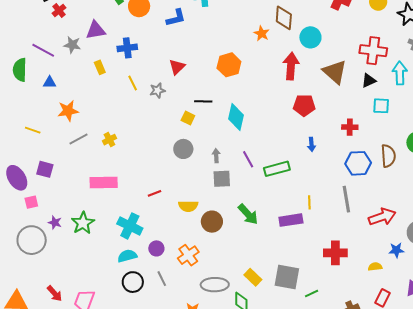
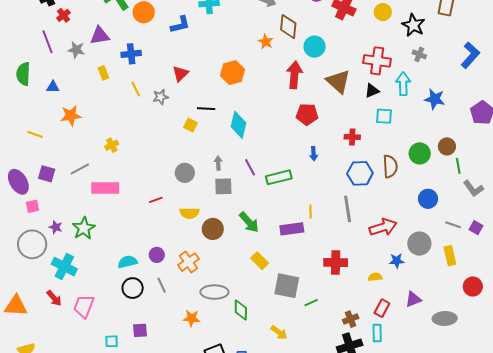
purple line: (43, 50) -> (48, 42), moved, turned 40
gray line: (78, 139) -> (80, 169), moved
gray circle: (183, 149) -> (185, 173), moved
cyan cross: (130, 226) -> (64, 267), moved
yellow rectangle: (253, 277) -> (260, 261), moved

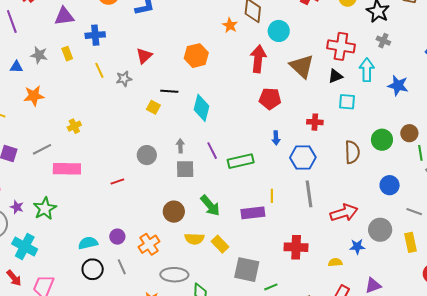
gray star: (76, 50) -> (39, 55), moved
blue hexagon: (360, 173) -> (303, 157), moved
yellow semicircle: (189, 213) -> (194, 239), moved

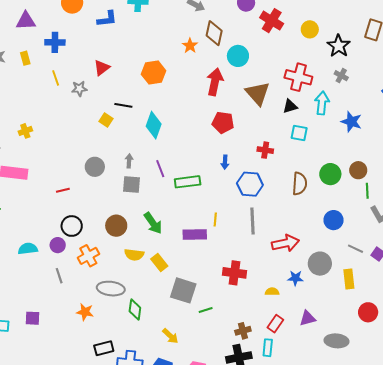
black circle: (93, 269) -> (72, 226), moved

